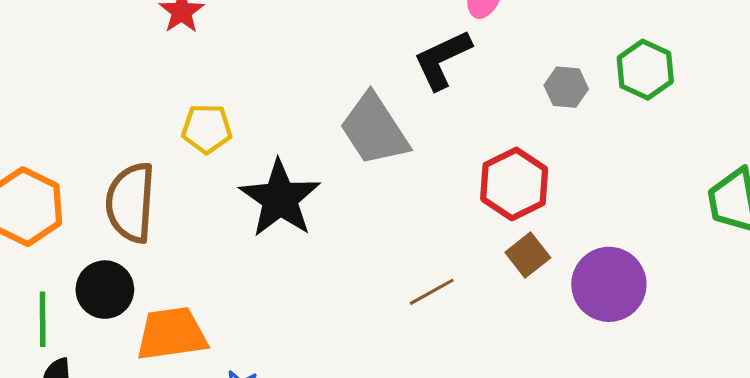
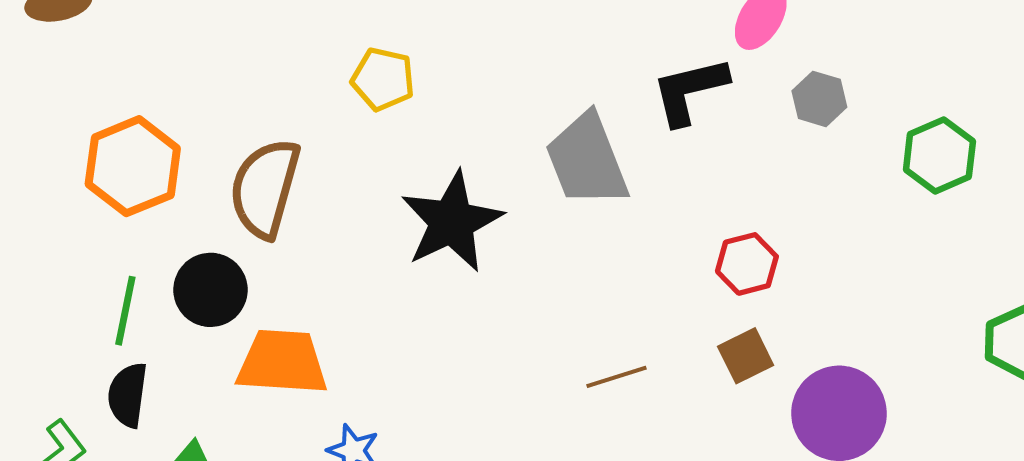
gray hexagon: (566, 87) -> (819, 99), moved
yellow pentagon: (207, 129) -> (383, 79), moved
red hexagon: (514, 184) -> (747, 264), size x0.7

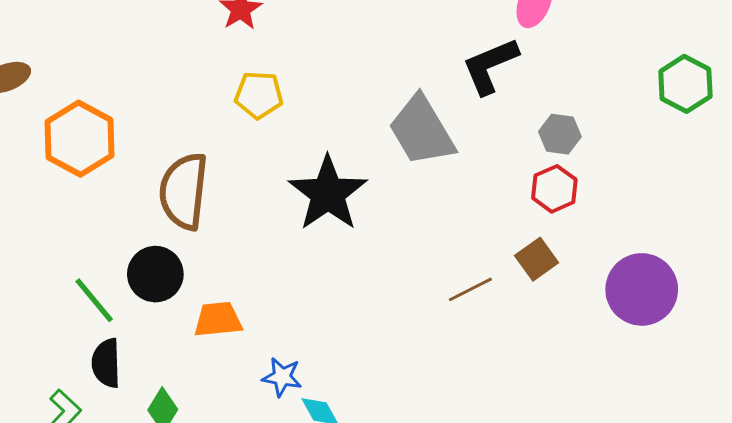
gray hexagon: (819, 99) -> (560, 134), moved
orange hexagon: (133, 166) -> (79, 139), moved
green line: (125, 311) -> (94, 300), turned -42
brown square: (746, 356) -> (537, 259), moved
orange trapezoid: (282, 362) -> (218, 320), size x0.7

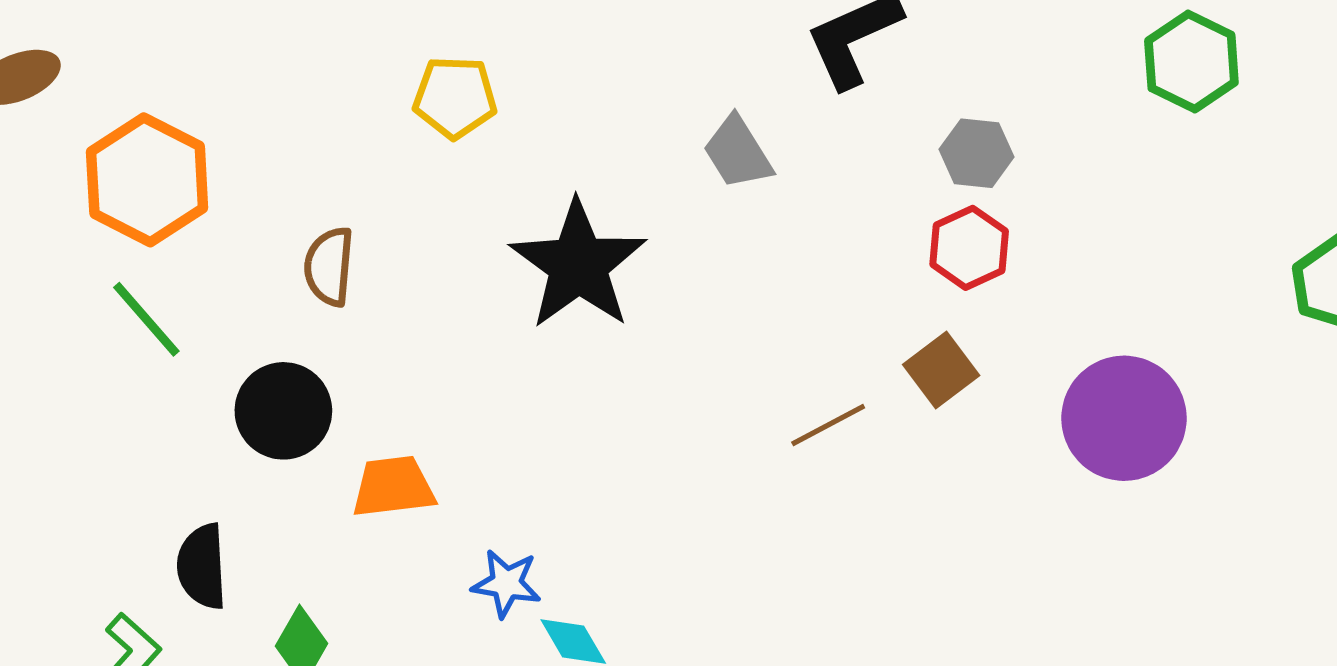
gray trapezoid: (422, 131) -> (738, 152), size x0.6
brown semicircle: (184, 191) -> (329, 266), size x0.6
green line: (94, 300) -> (146, 319), moved

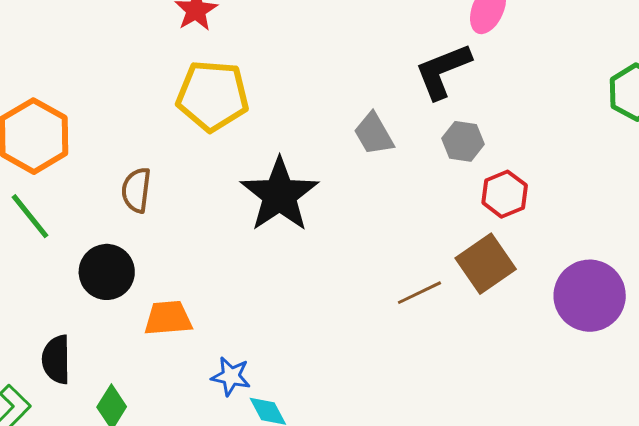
yellow pentagon: (455, 97) -> (213, 96), size x1.5
gray hexagon: (976, 153) -> (463, 141), moved
brown square: (941, 370) -> (486, 264), size x1.4

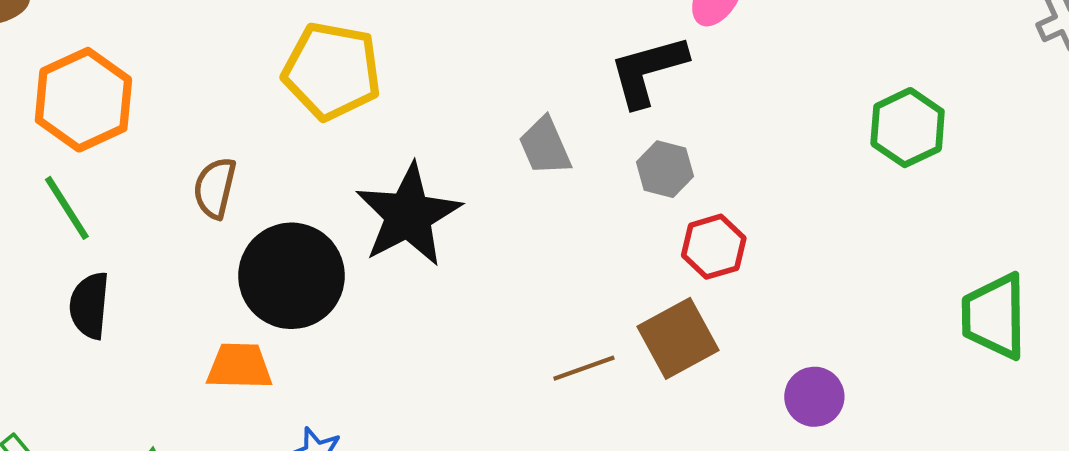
black circle: (107, 272) -> (291, 276), moved, size x1.4
purple circle: (590, 296) -> (814, 397), size x0.6
black semicircle: (56, 359) -> (89, 305), moved

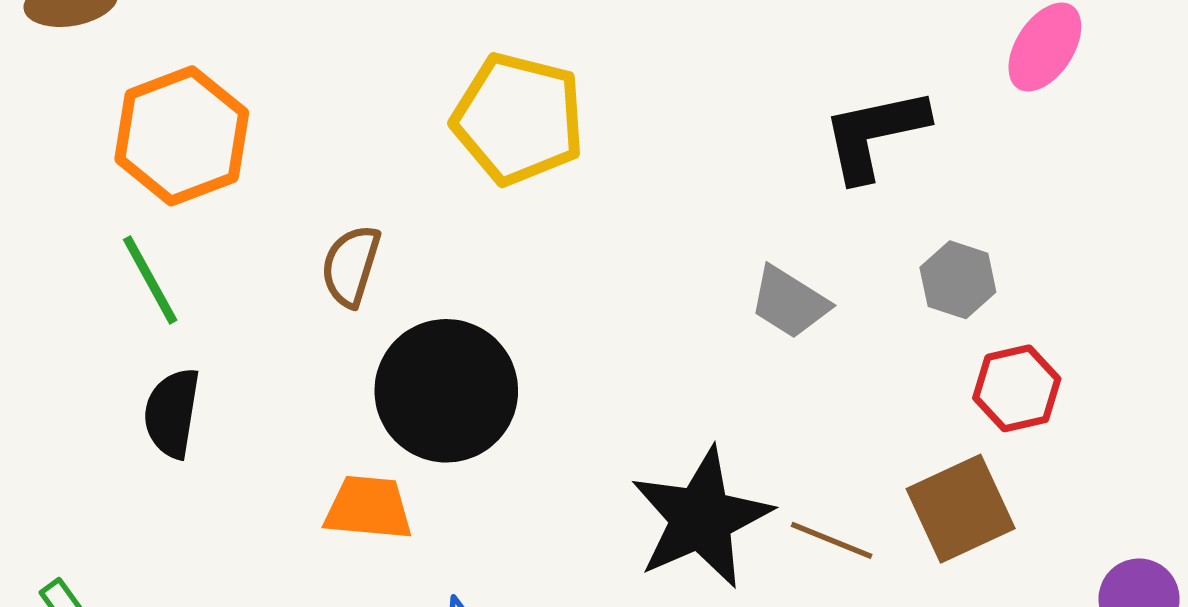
black L-shape: (648, 71) -> (875, 134), moved
gray trapezoid: (545, 146) -> (789, 302), moved, turned -38
black star: (408, 215) -> (701, 518), moved
brown line: (584, 368) -> (832, 540), turned 38

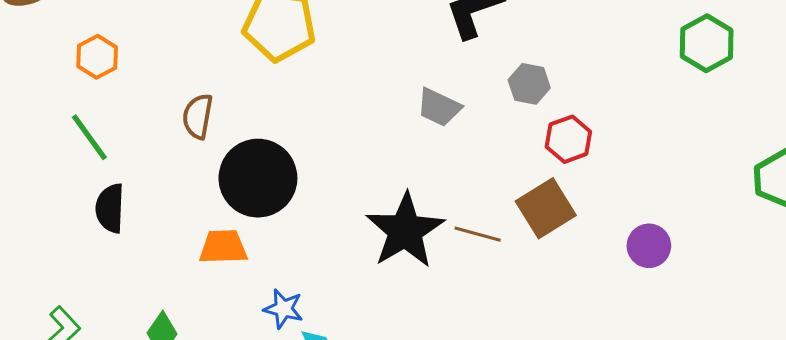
orange hexagon: (182, 136) -> (97, 57), size x0.6

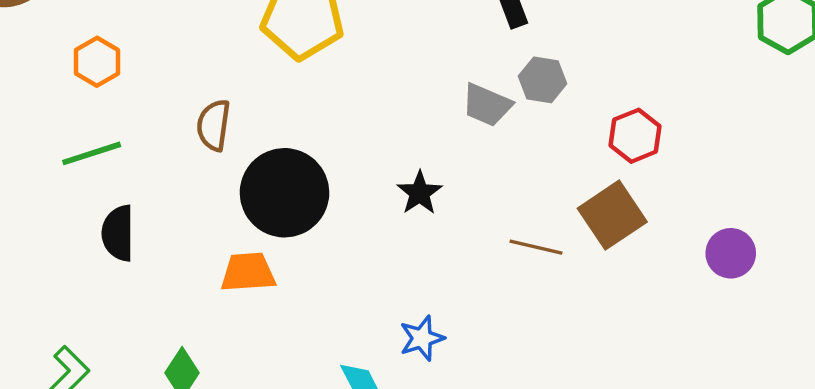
gray hexagon: (529, 84) -> (543, 80), moved
green line: (89, 137) -> (92, 153), turned -70
black star: (405, 231) -> (420, 193), moved, size x0.5
blue star: (283, 309) -> (422, 338), moved, turned -30

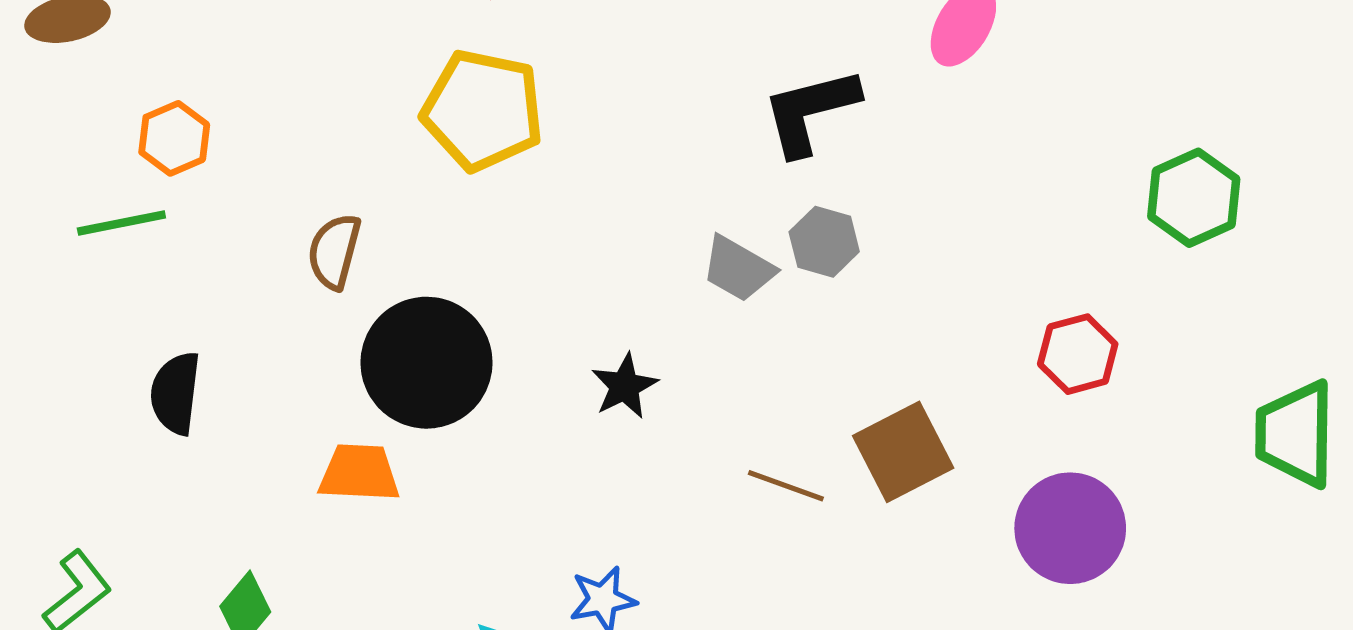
red hexagon: (635, 136) -> (1078, 354), moved
green line: (92, 153) -> (121, 223), moved
purple circle: (731, 253) -> (1070, 528), size x1.5

